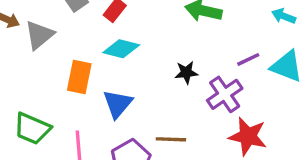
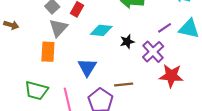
gray triangle: (39, 35) -> (58, 28), moved
cyan diamond: (121, 49) -> (101, 30), moved
orange rectangle: (79, 77) -> (48, 52), moved

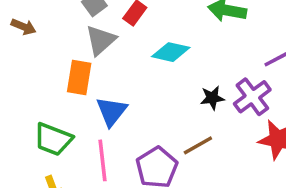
black star: (127, 42) -> (212, 98), moved
blue triangle: (87, 67) -> (112, 111), moved
brown line: (124, 85) -> (198, 145), turned -30

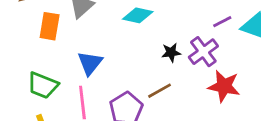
orange rectangle: (79, 77) -> (50, 26), moved

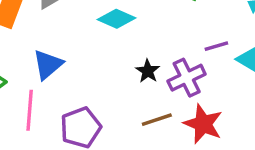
black star: (171, 52) -> (148, 71), turned 30
brown line: (159, 91) -> (157, 120), moved

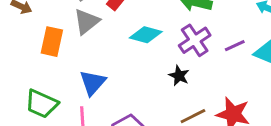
purple cross: (187, 78) -> (195, 40), moved

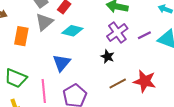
cyan diamond: (146, 35) -> (72, 31), moved
blue triangle: (93, 83) -> (62, 63), moved

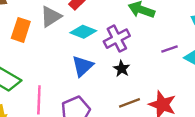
purple cross: (117, 32) -> (117, 39), moved
blue triangle: (62, 63) -> (83, 66), moved

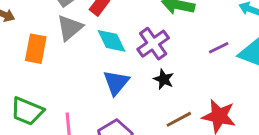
cyan diamond: (83, 32) -> (111, 41), turned 50

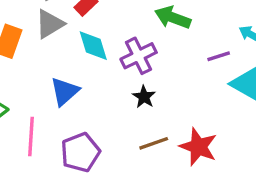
purple line: (219, 48) -> (219, 56), moved
blue triangle: (116, 82) -> (65, 91), moved

